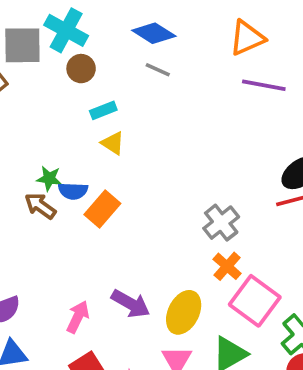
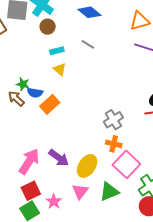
gray line: (158, 70) -> (88, 44), moved
orange cross: (227, 266) -> (114, 144), turned -35
pink arrow: (78, 317) -> (29, 161), size x1.5

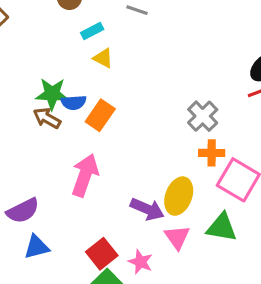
green star: (23, 84) -> (52, 94), size x1.5
purple arrow: (59, 158) -> (147, 209), moved
pink arrow: (29, 161) -> (85, 175), moved
green triangle: (109, 192) -> (222, 227), turned 45

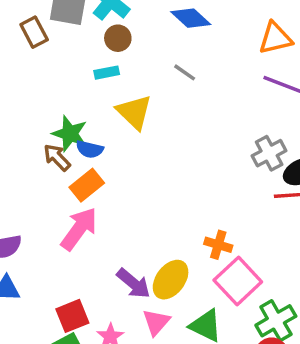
cyan rectangle: (92, 31) -> (107, 73), moved
yellow triangle: (103, 58) -> (134, 112), size x1.6
orange rectangle: (100, 115) -> (87, 185), moved
gray cross: (203, 116) -> (269, 153), moved

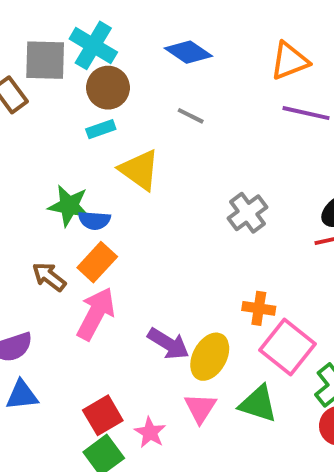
brown circle: (118, 38) -> (108, 88), size x1.4
gray cross: (269, 153) -> (248, 213), moved
brown arrow: (57, 157) -> (49, 277), moved
purple arrow: (134, 283) -> (168, 344), moved

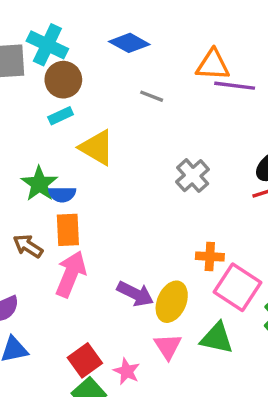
orange triangle: (290, 61) -> (213, 65), moved, turned 30
gray line: (191, 116) -> (152, 96), moved
green star: (69, 206) -> (39, 184), turned 30
orange rectangle: (97, 262) -> (68, 230), turned -40

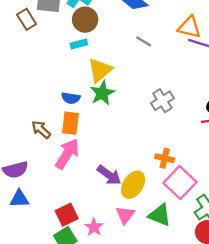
yellow triangle: (97, 148) -> (100, 70), turned 40
green star: (39, 184) -> (102, 93), moved

